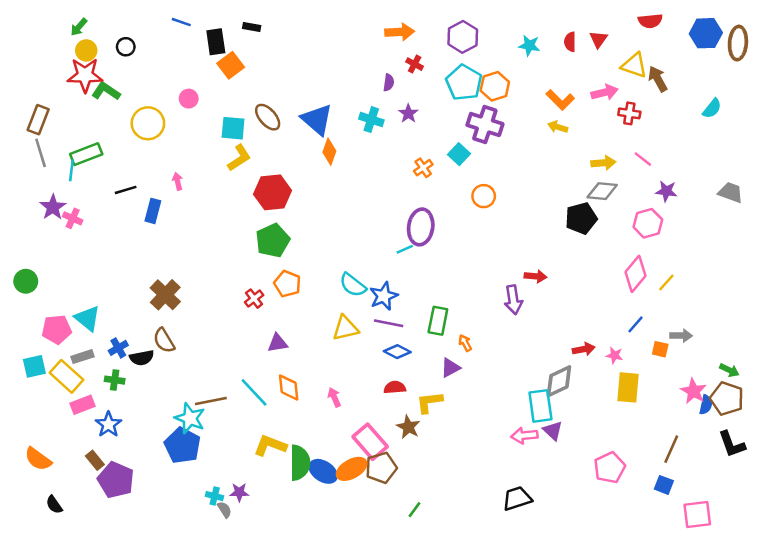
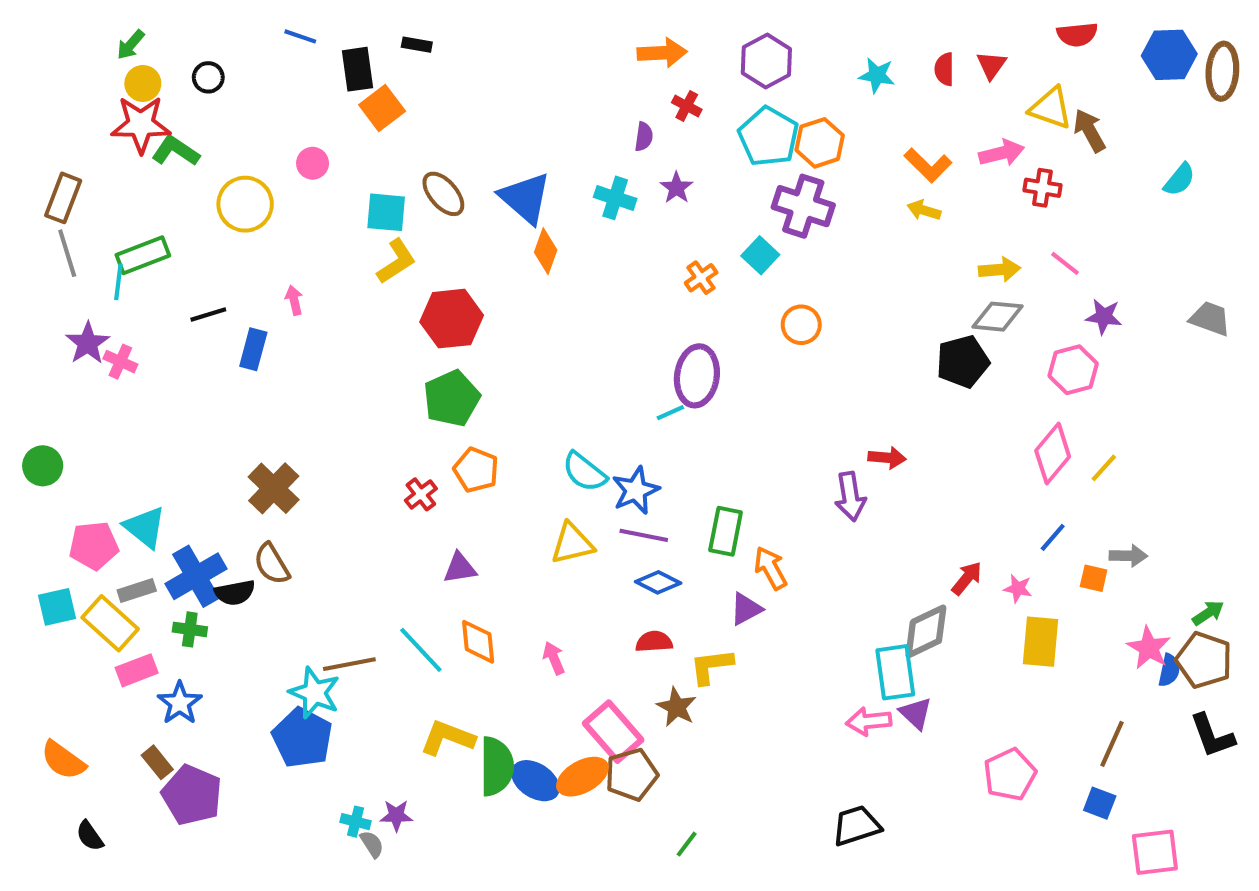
orange arrow: (465, 343) -> (771, 568), size x1.5
blue cross: (118, 348) -> (196, 576), size x1.8
red arrow: (584, 349) -> (967, 578), turned -40
green arrow: (729, 370) -> (1208, 613), turned -60

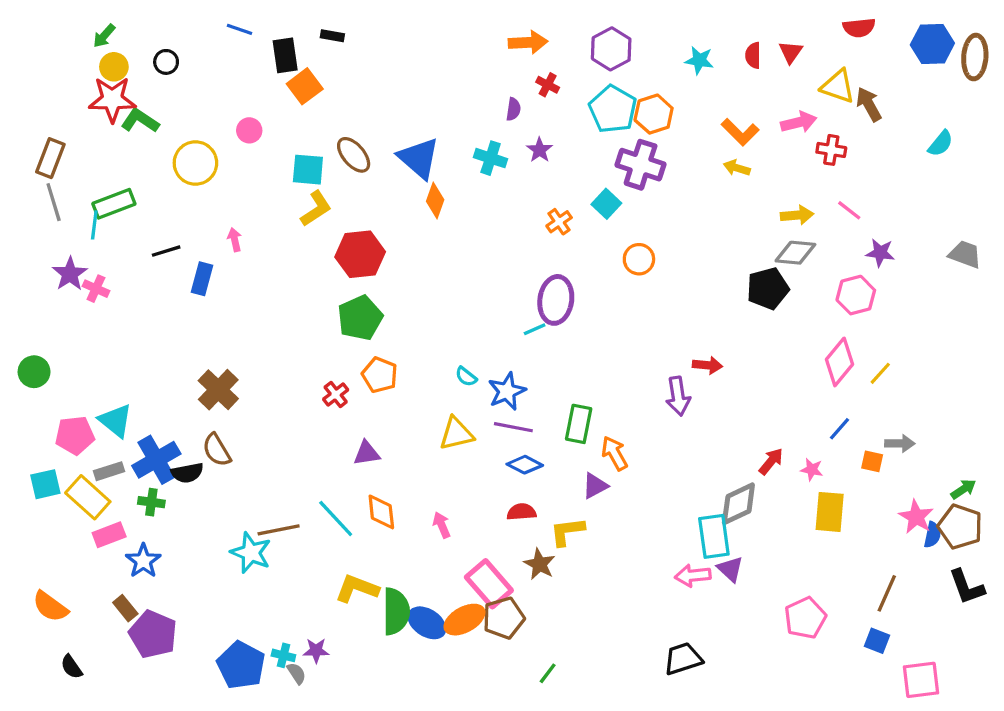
cyan semicircle: (584, 472) -> (466, 377), size x0.6
blue pentagon: (302, 738) -> (241, 665), moved

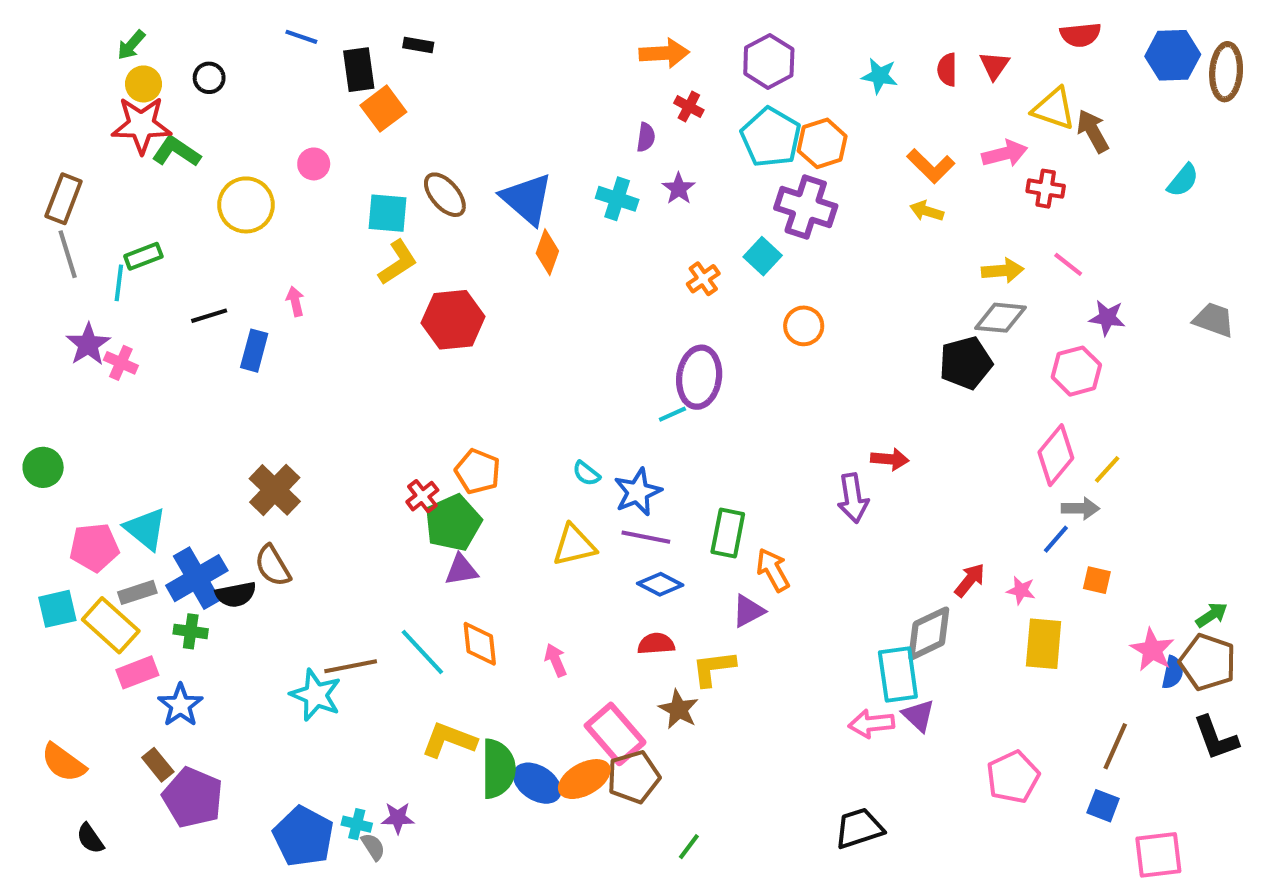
green rectangle: (114, 204) -> (143, 256), size x0.7
green pentagon: (360, 318) -> (453, 523), moved
gray arrow: (900, 443) -> (1080, 508), moved

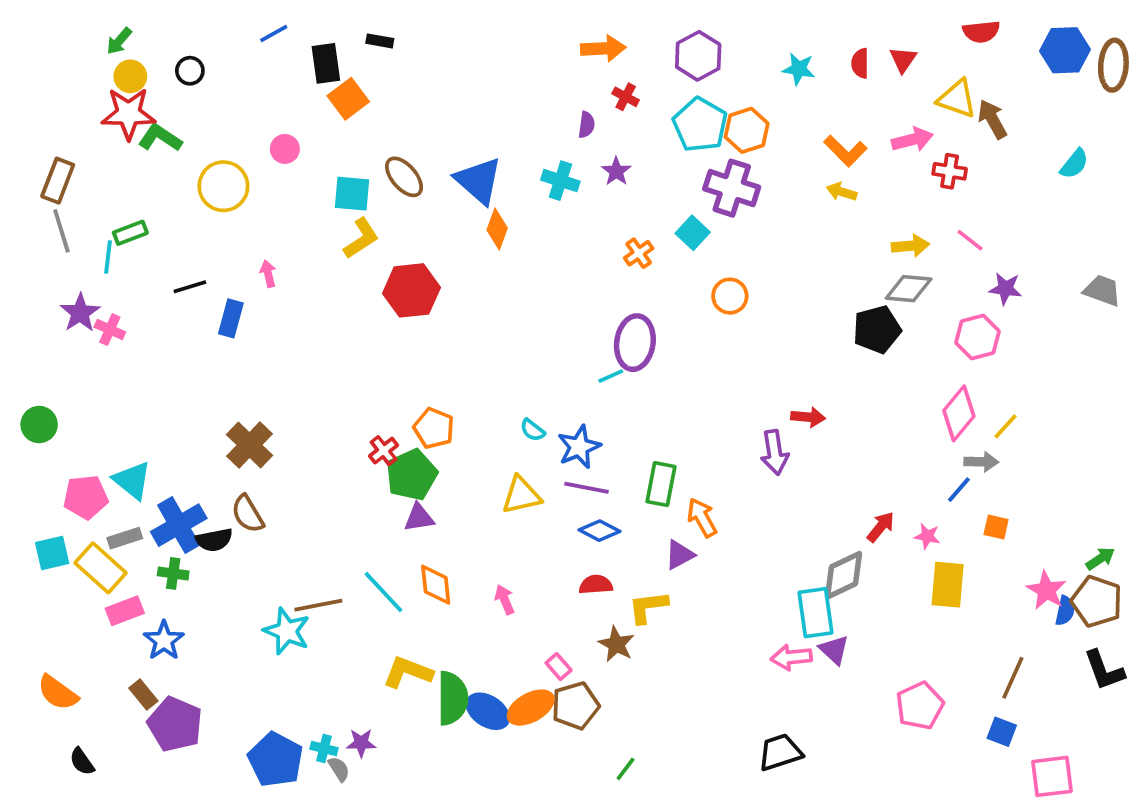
blue line: (301, 37) -> (274, 34), turned -48
pink rectangle: (615, 734) -> (559, 667), size x0.5

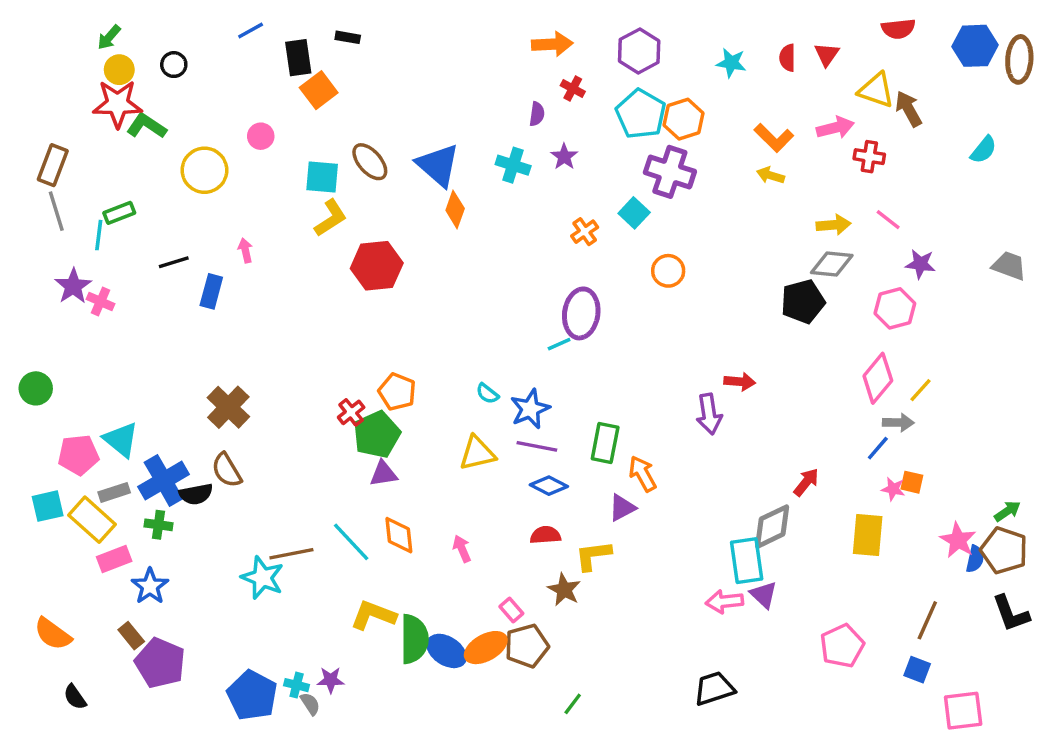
pink star: (927, 536) -> (893, 489), moved

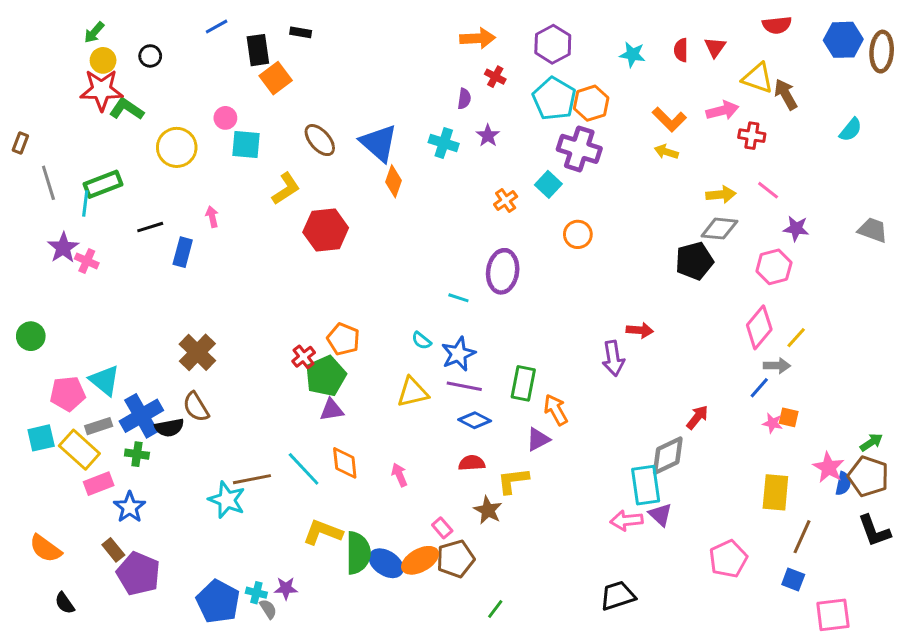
brown rectangle: (53, 165) -> (20, 143), moved, size x0.6
cyan square: (322, 177) -> (246, 144), moved
green rectangle: (119, 213) -> (103, 184), size x1.4
cyan line: (559, 344) -> (458, 298), moved, turned 42
yellow rectangle: (868, 535) -> (775, 492), moved

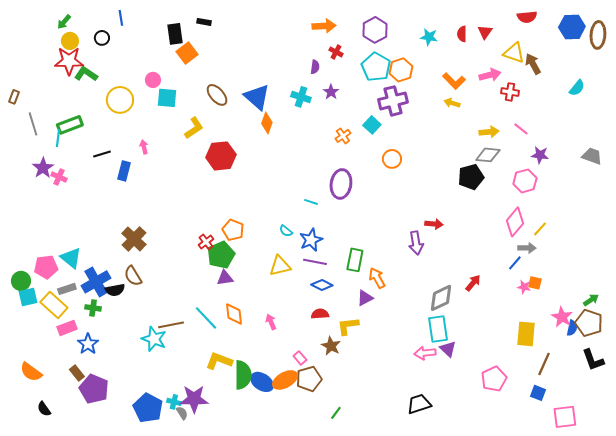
blue line: (217, 26) -> (121, 18), moved, turned -70
purple cross: (579, 149) -> (393, 101), turned -32
green circle: (31, 336) -> (21, 281), moved
gray diamond: (668, 456) -> (441, 298), moved
purple star: (286, 588) -> (194, 399), size x1.8

